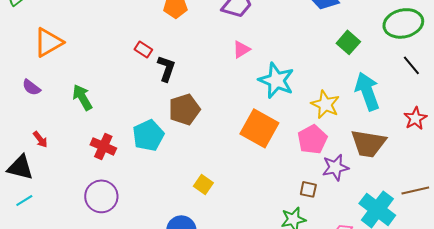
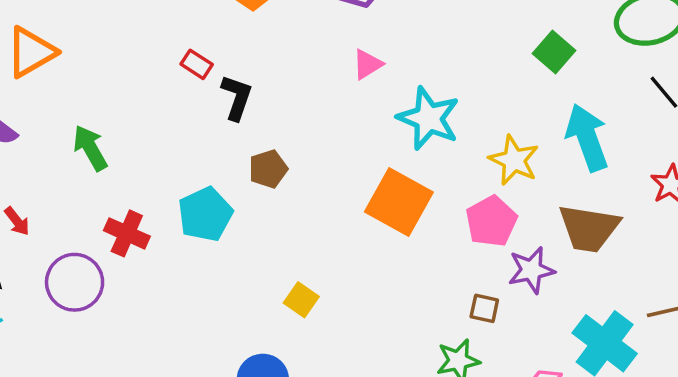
brown pentagon: (184, 109) -> (268, 169), size x0.7
purple circle: (101, 196) -> (75, 282), moved

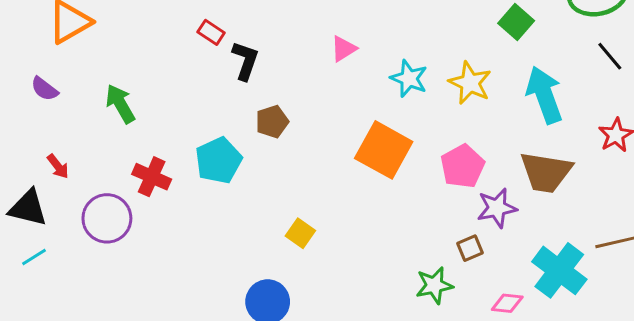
pink triangle: (367, 64) -> (344, 49), moved
cyan star: (429, 118) -> (409, 79), size x0.7
yellow star: (514, 160) -> (470, 83), moved
brown square: (484, 308) -> (470, 248), moved, turned -35

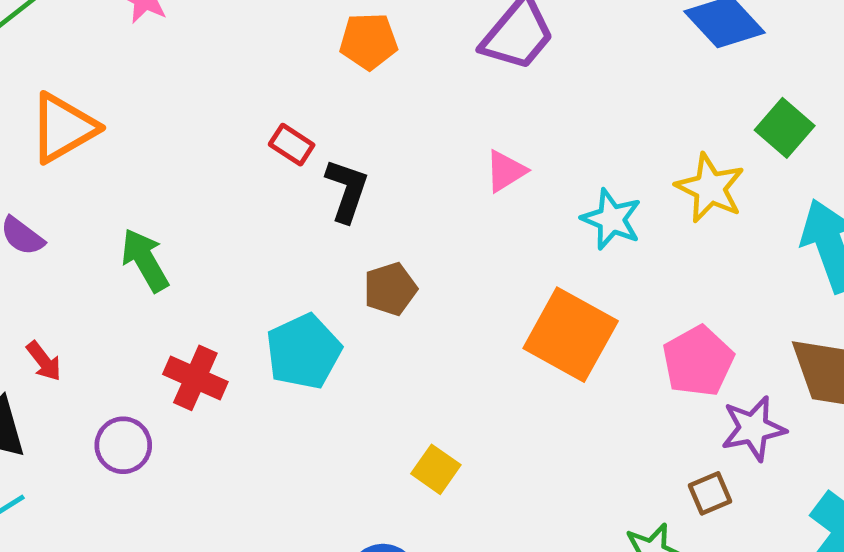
yellow star: (470, 83) -> (710, 188), moved
purple circle: (107, 218) -> (123, 445), size x0.7

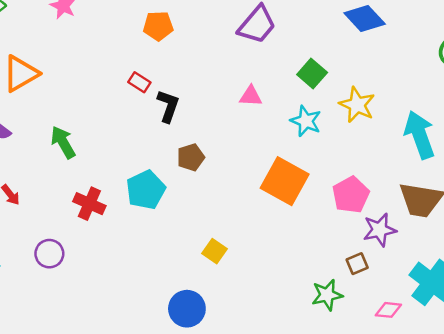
orange pentagon: (369, 41) -> (158, 26), moved
green square: (785, 128) -> (312, 74), moved
pink triangle: (506, 171) -> (251, 96), turned 35
purple circle: (123, 445) -> (49, 254), moved

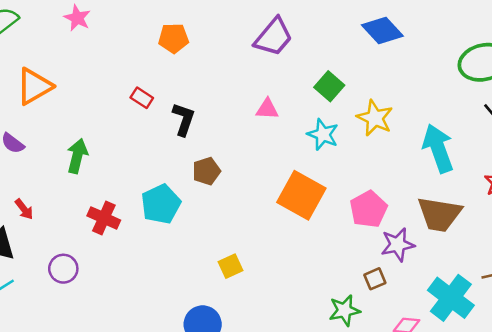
red rectangle: (139, 82) -> (142, 98), moved
green arrow: (63, 142) -> (77, 156), turned 44
yellow square: (214, 251) -> (230, 266), turned 30

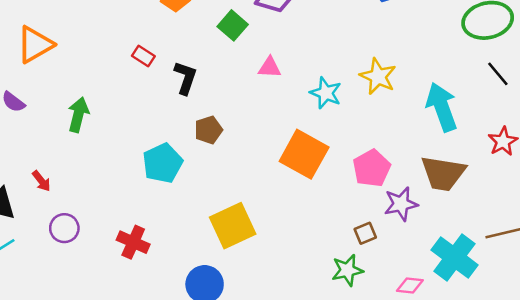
green square: (329, 86) -> (233, 25), moved
red arrow: (24, 209) -> (41, 181), moved
red cross: (104, 218) -> (133, 242), moved
yellow square: (230, 266) -> (233, 226), size x1.8
brown square: (375, 279) -> (365, 233), moved

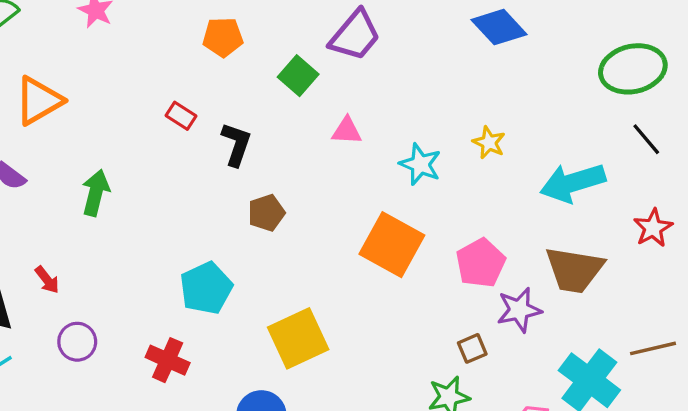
yellow star: (378, 76) -> (489, 143), size x0.7
cyan arrow: (442, 107) -> (573, 183), turned -87
cyan pentagon: (163, 163) -> (206, 288), moved

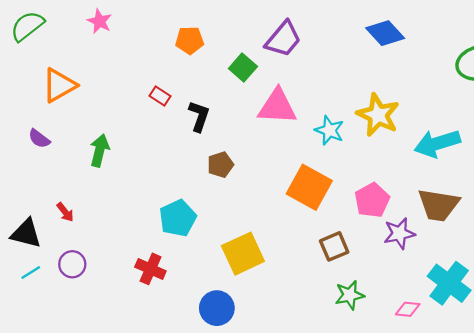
pink triangle: (347, 131) -> (277, 107), size x1.8
yellow star: (489, 143) -> (378, 115), size x1.8
purple circle: (77, 342) -> (72, 264), moved
brown square: (472, 348) -> (334, 246), moved, size x1.4

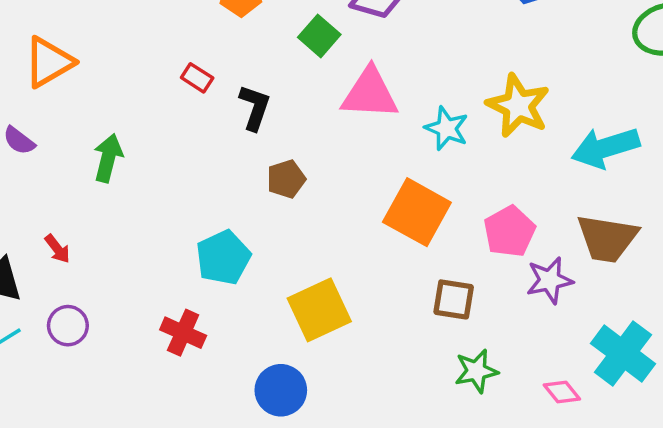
brown square: (334, 246) -> (454, 299), turned 32
pink diamond: (408, 309) -> (562, 392), turned 45

